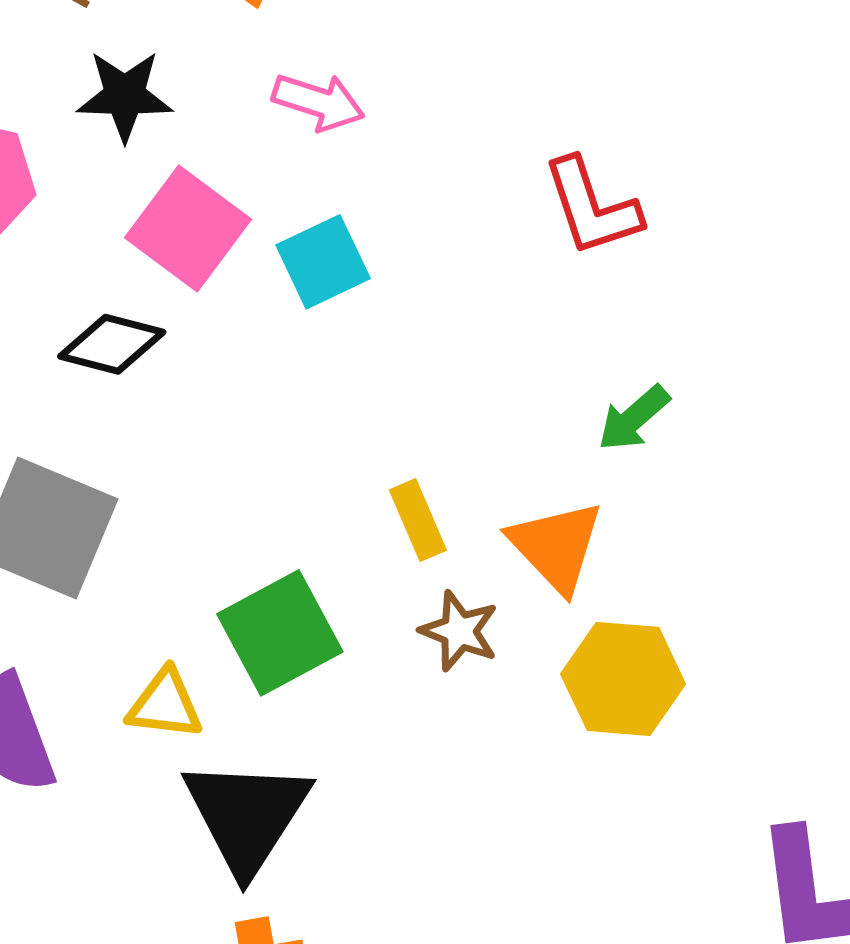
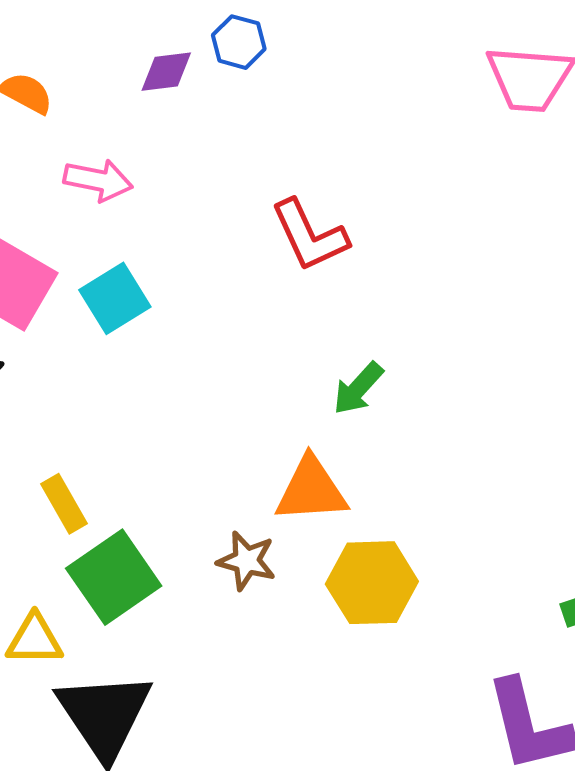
yellow rectangle: (418, 520) -> (64, 504), moved
orange triangle: (556, 546) -> (311, 490), turned -44

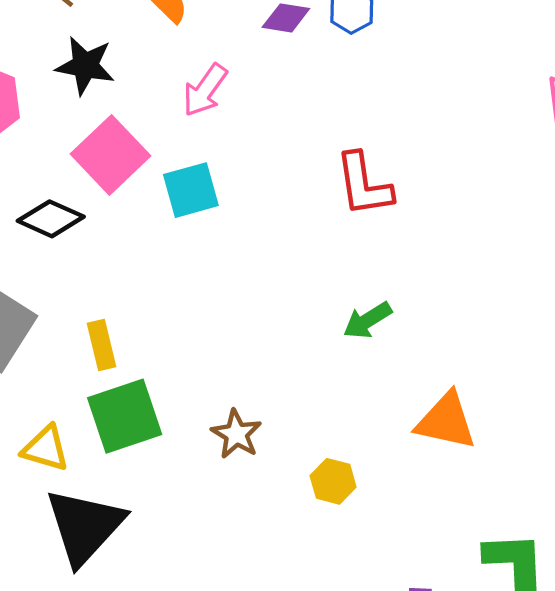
pink arrow: (98, 180) -> (205, 90), turned 98
orange triangle: (311, 490) -> (446, 421), moved
yellow hexagon: (372, 583) -> (333, 481), size x0.6

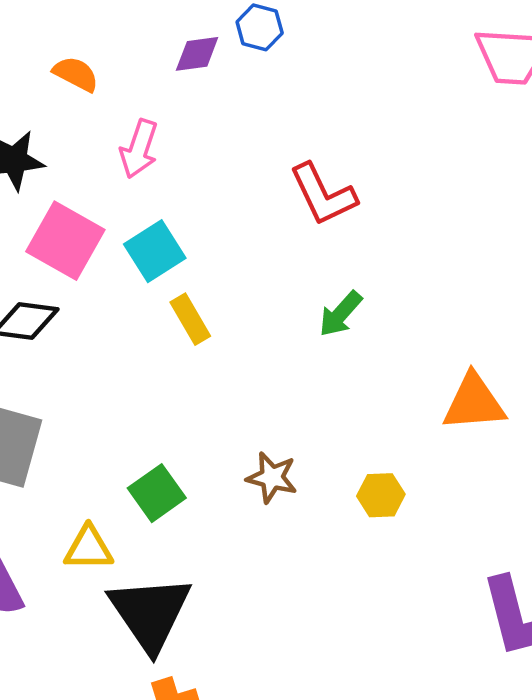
green arrow: (367, 320) -> (340, 314), moved
yellow rectangle: (101, 345) -> (190, 319), moved
green square: (125, 416) -> (157, 493), size x0.7

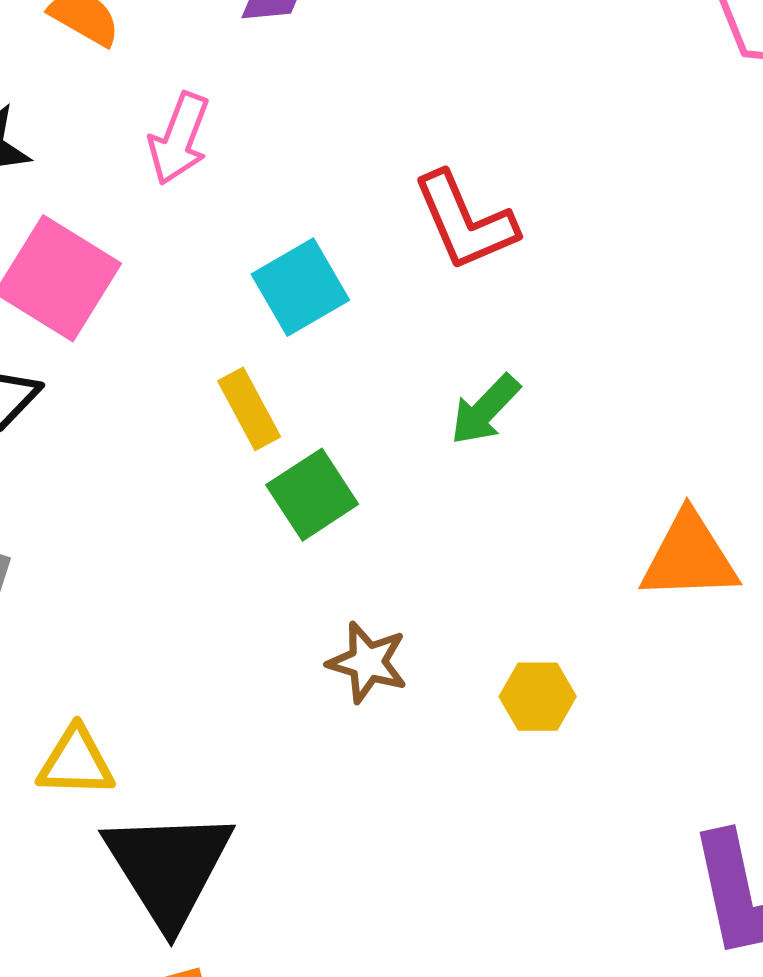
cyan square: (155, 251) -> (300, 287), moved
green square: (157, 493) -> (312, 495), moved

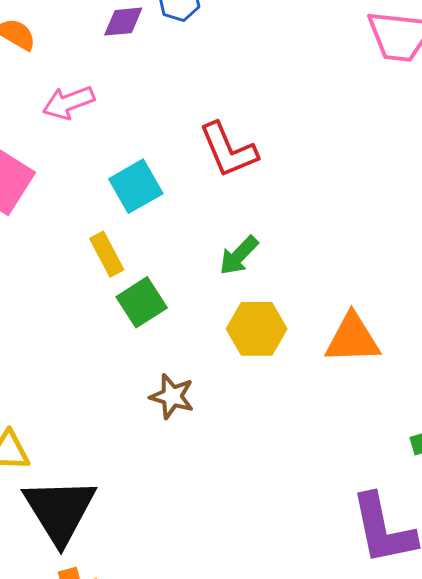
pink arrow: (179, 139) -> (68, 103), turned 48
yellow hexagon: (538, 697) -> (257, 329), moved, size x1.4

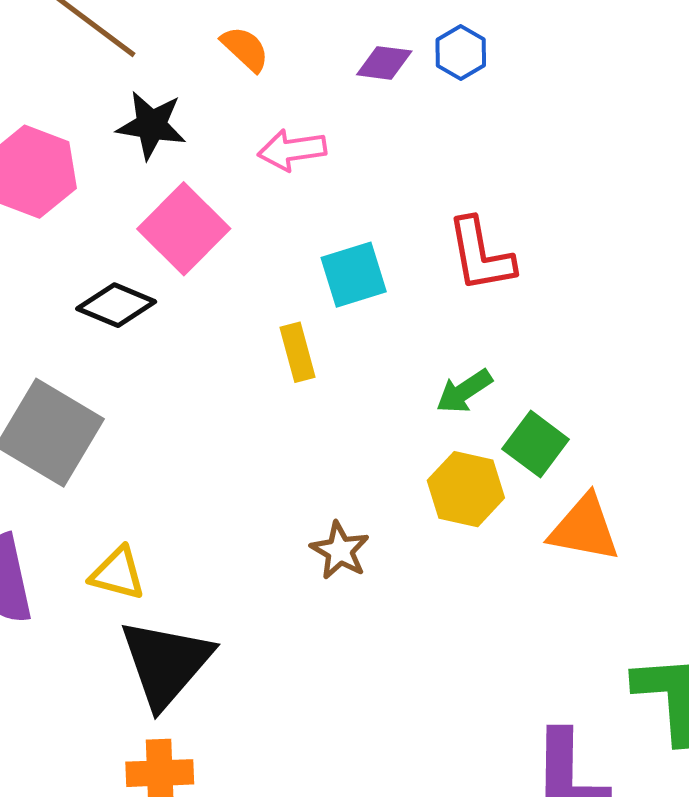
green square: (142, 302) -> (536, 444), moved, turned -33

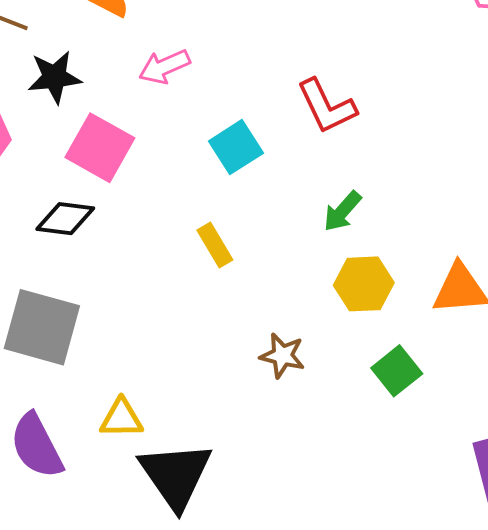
yellow rectangle: (298, 352) -> (215, 245), moved
green square: (536, 444) -> (397, 371), moved, turned 30

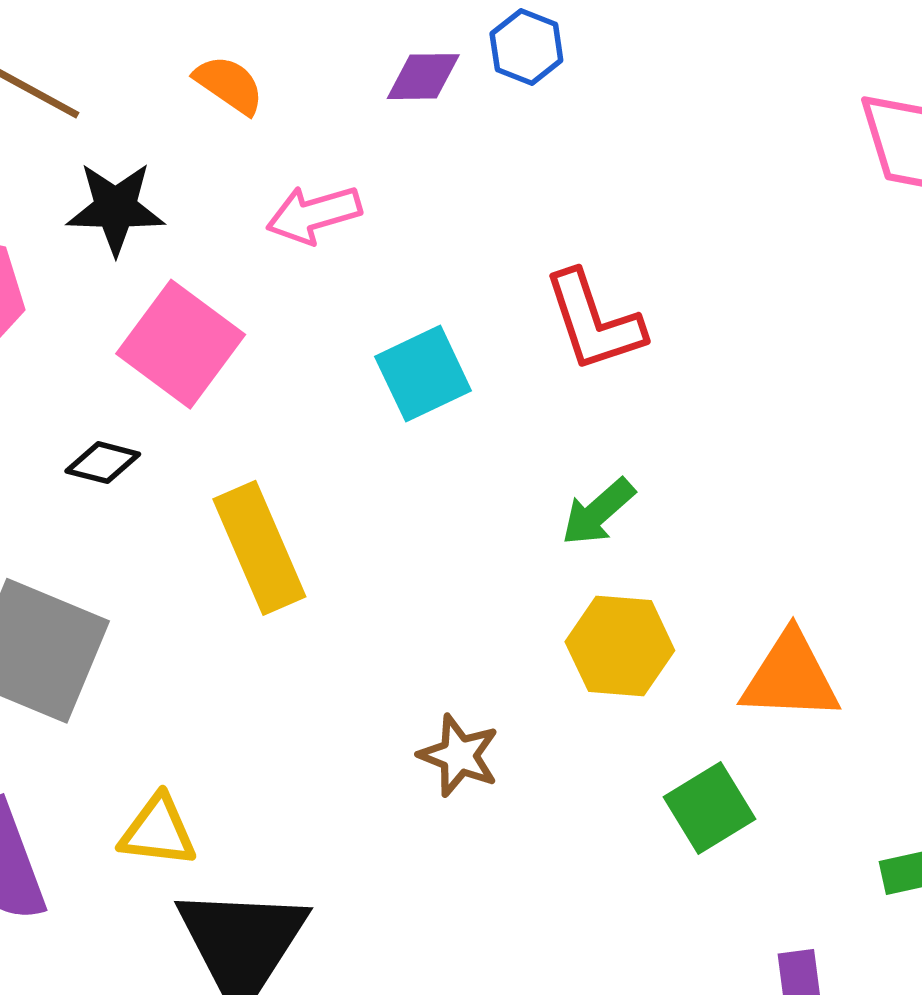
black diamond: (65, 219) -> (103, 463), size x0.7
yellow rectangle: (215, 245) -> (259, 548), moved, size x1.6
green square: (397, 371) -> (709, 808), moved

